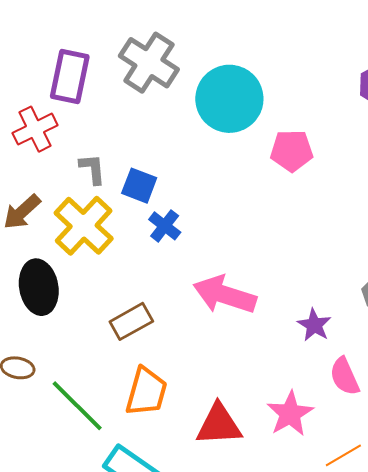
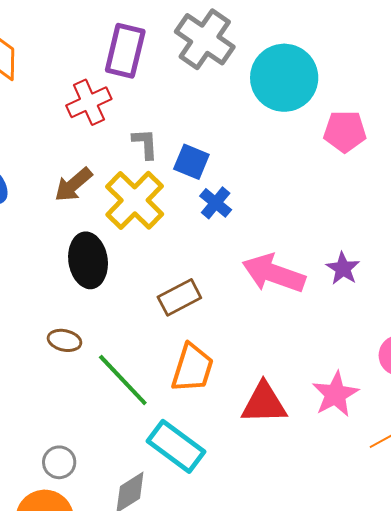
purple star: (314, 325) -> (343, 268), moved

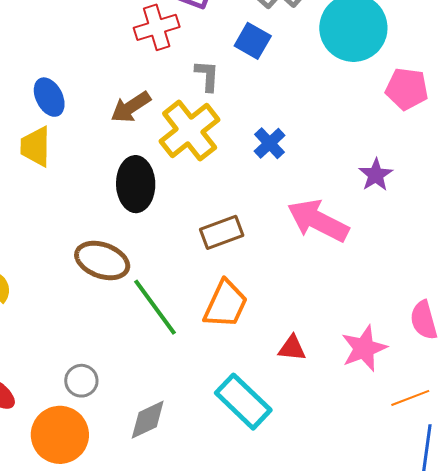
blue square: (191, 162) -> (253, 41), moved
purple star: (343, 268) -> (376, 175), moved
brown ellipse: (64, 340) -> (102, 260), size x1.6
red triangle: (264, 403) -> (292, 348), size x0.6
cyan rectangle: (176, 446) -> (243, 402), moved

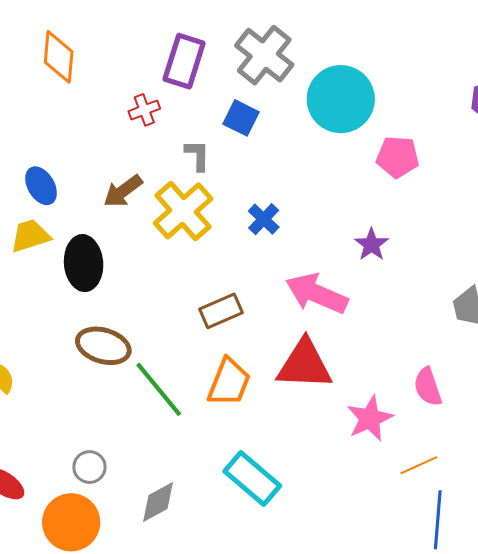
red cross: (157, 27) -> (144, 110), size x0.7
yellow trapezoid: (36, 146) -> (30, 236), turned 75
black ellipse: (136, 184) -> (84, 263), moved
red triangle: (292, 348) -> (304, 365), moved, size x2.0

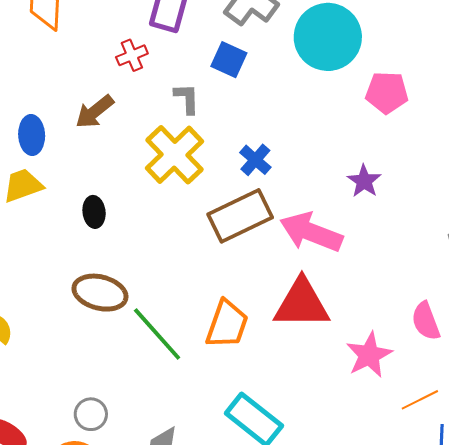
blue ellipse: (41, 186) -> (32, 135), turned 30
brown arrow: (123, 191) -> (95, 112), moved
black ellipse: (84, 263) -> (94, 212), moved, size x0.6
brown rectangle: (221, 311) -> (240, 216), moved, size x1.5

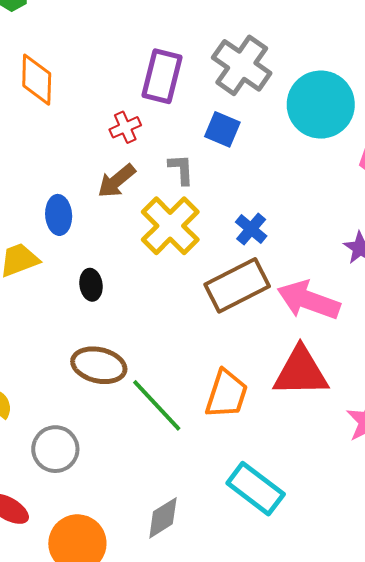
brown arrow: (95, 112) -> (116, 181), moved
blue ellipse: (32, 135) -> (59, 215), moved
gray circle: (91, 414) -> (55, 449), moved, size x1.4

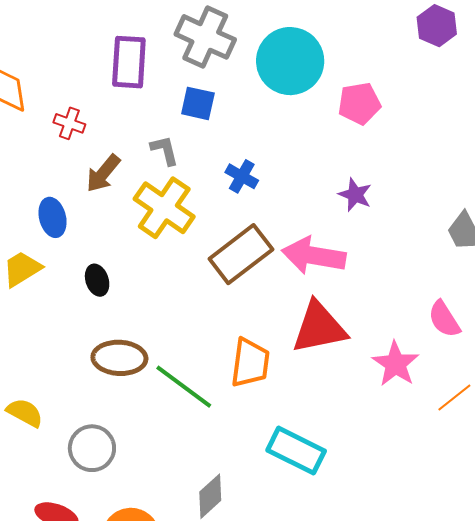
red cross: (125, 127) -> (69, 123), moved, turned -36
blue cross: (251, 229) -> (242, 176), moved

